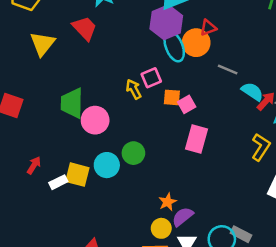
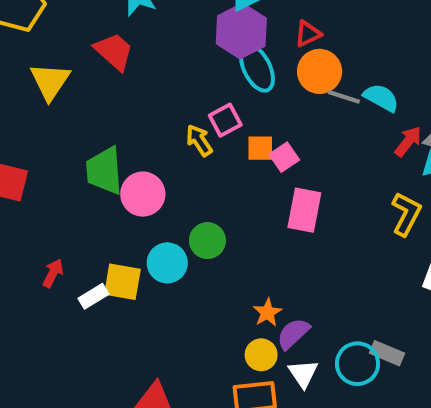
orange circle: (196, 43) -> (320, 71), moved
cyan semicircle: (252, 92) -> (381, 98), moved

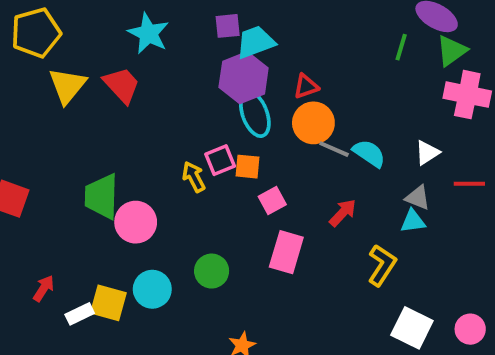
yellow triangle: (50, 81) -> (67, 86), moved
red arrow: (408, 141) -> (343, 213), moved
orange square: (260, 148) -> (248, 167), moved
green circle: (207, 241) -> (212, 271), moved

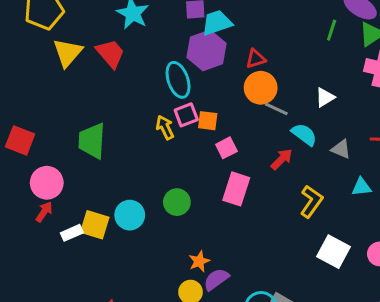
cyan ellipse: (255, 114) -> (178, 80), moved
cyan semicircle: (369, 153) -> (304, 134), moved
white triangle: (427, 153) -> (325, 97), moved
cyan triangle: (413, 221) -> (361, 187), moved
pink circle: (136, 222) -> (47, 183), moved

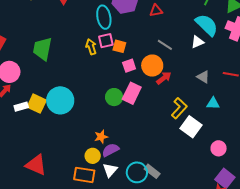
orange circle: (261, 88) -> (152, 66), moved
cyan semicircle: (304, 134) -> (207, 25), moved, size x1.4
green circle: (177, 202) -> (114, 97), moved
cyan circle: (130, 215) -> (60, 100), size x1.4
white square: (333, 252) -> (191, 127), moved

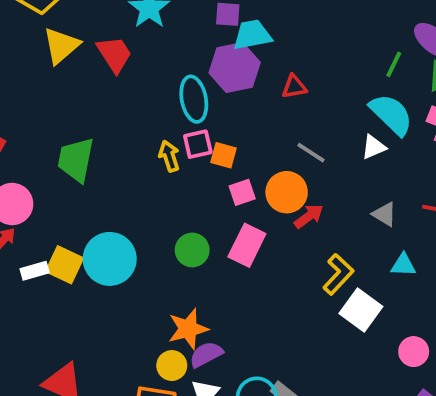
green circle: (114, 97) -> (192, 250), moved
orange star: (101, 137) -> (188, 329), size x1.5

